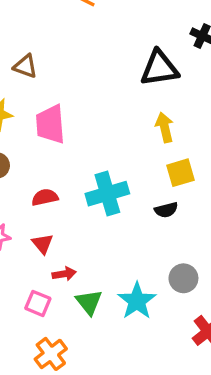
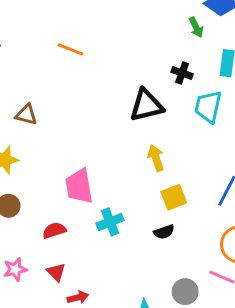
pink trapezoid: (50, 124) -> (79, 186), moved
cyan cross: (107, 194) -> (110, 222), size x0.7

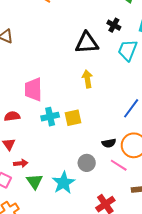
yellow square: (174, 197) -> (73, 118), moved
black semicircle: (164, 232) -> (109, 143), moved
gray circle: (185, 292) -> (87, 163), moved

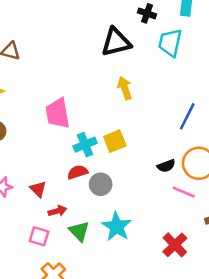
red semicircle: (12, 116) -> (78, 172), moved
gray circle: (87, 163) -> (101, 184), moved

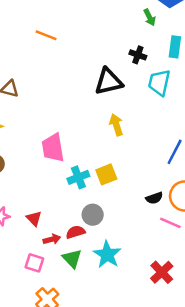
red semicircle: (78, 172) -> (75, 232), moved

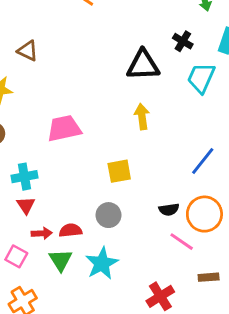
pink trapezoid: (53, 148) -> (64, 128), turned 76
cyan cross: (78, 177) -> (24, 177), moved
gray circle: (93, 215) -> (108, 215), moved

